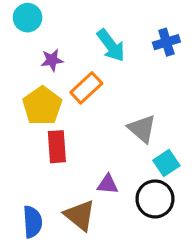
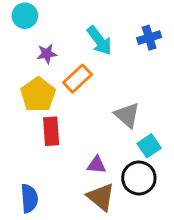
brown triangle: (80, 215) -> (101, 197), moved

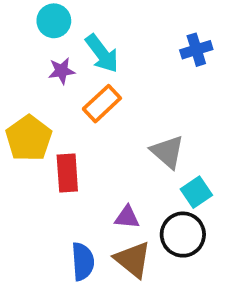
cyan circle: (25, 16) -> (54, 21), moved
cyan arrow: (99, 41) -> (102, 54), moved
yellow pentagon: (38, 95) -> (29, 138), moved
blue semicircle: (29, 198) -> (83, 261), moved

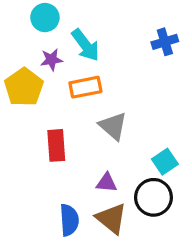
orange rectangle: (102, 104) -> (85, 87), turned 32
yellow pentagon: (29, 138) -> (24, 87), moved
gray triangle: (167, 152) -> (113, 126), moved

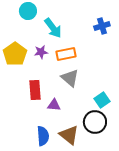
purple star: (51, 60) -> (41, 52), moved
orange rectangle: (85, 87) -> (66, 54), moved
purple triangle: (107, 183) -> (54, 105), moved

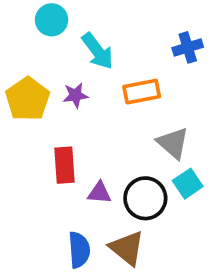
orange rectangle: (66, 54) -> (142, 92), moved
gray triangle: (70, 78) -> (173, 143), moved
black circle: (95, 122) -> (145, 198), moved

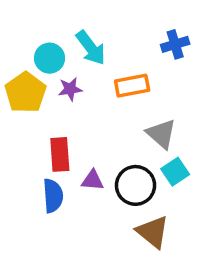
cyan circle: (52, 20) -> (50, 58), moved
brown triangle: (127, 248) -> (153, 232), moved
blue semicircle: (79, 250) -> (53, 196), moved

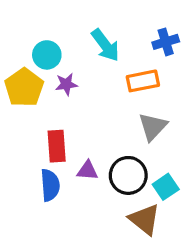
cyan arrow: (91, 48) -> (105, 45), moved
orange rectangle: (132, 86) -> (143, 81), moved
gray triangle: (161, 134) -> (153, 127), turned 32
cyan square: (175, 172) -> (166, 187), moved

